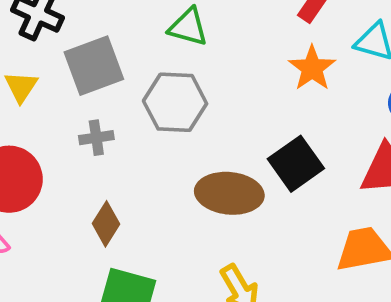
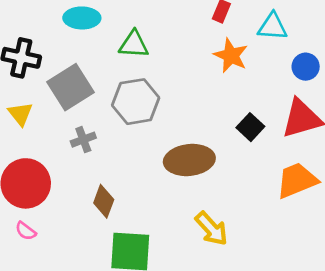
black square: (296, 164) -> (250, 127), moved, size x0.7

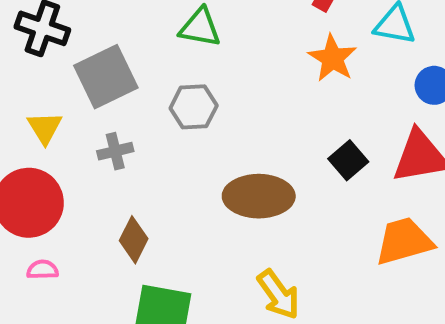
gray hexagon: (136, 102) -> (194, 107), size x0.7
yellow triangle: (20, 114) -> (45, 128), moved
pink semicircle: (26, 231) -> (42, 270), moved, turned 135

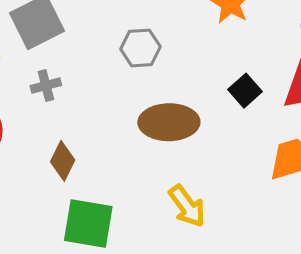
gray hexagon: (194, 107) -> (140, 48), moved

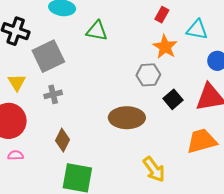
gray hexagon: (140, 48) -> (148, 75), moved
yellow arrow: (187, 206) -> (154, 169), moved

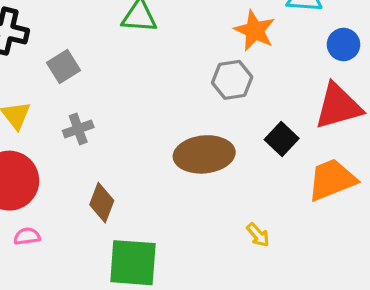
gray square: (48, 56) -> (63, 67), size x0.6
black square: (173, 99) -> (282, 139), moved
yellow arrow: (154, 169) -> (258, 235), size x0.6

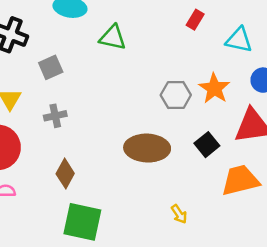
orange star: (255, 31) -> (214, 88), moved

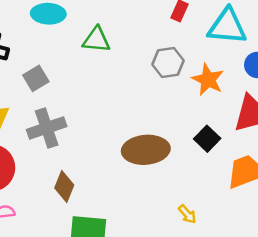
cyan triangle: (239, 40) -> (227, 26), size x1.4
gray hexagon: (176, 95) -> (168, 62), moved
gray cross: (55, 116) -> (47, 128), size x1.6

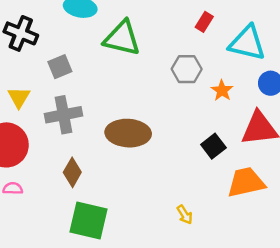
green triangle: (96, 40) -> (122, 38), size x1.4
orange star: (208, 80) -> (222, 90), size x0.7
brown ellipse: (146, 150) -> (128, 133), moved

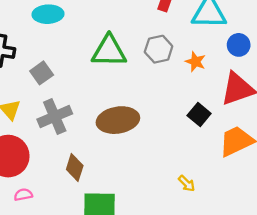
green triangle: (122, 38) -> (109, 51), moved

